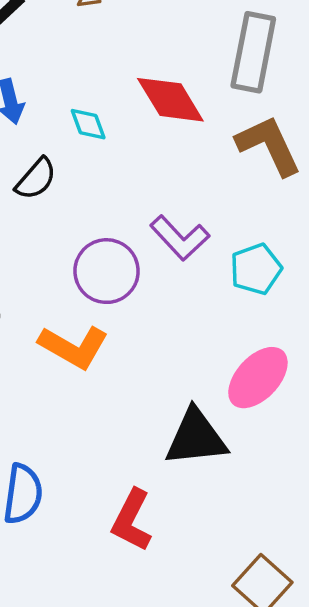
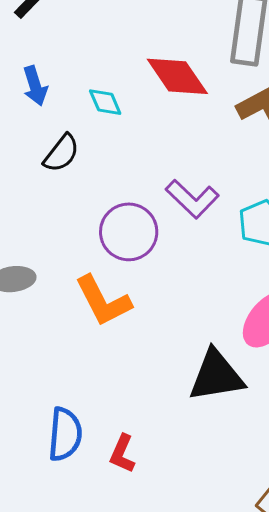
orange L-shape: (74, 347) -> (103, 301), turned 36
red L-shape: (132, 520) -> (122, 454), moved, size x0.7

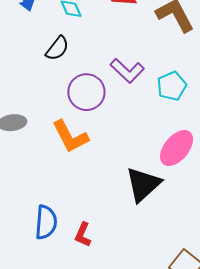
black semicircle: (61, 153) -> (57, 48), moved
black triangle: (216, 376) -> (143, 184), turned -33

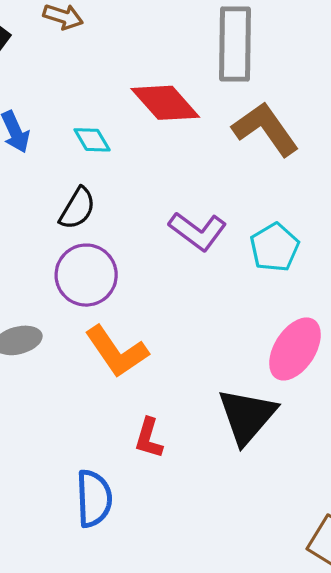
purple circle: (86, 92) -> (86, 275), moved
red L-shape: (83, 235) -> (149, 438), moved

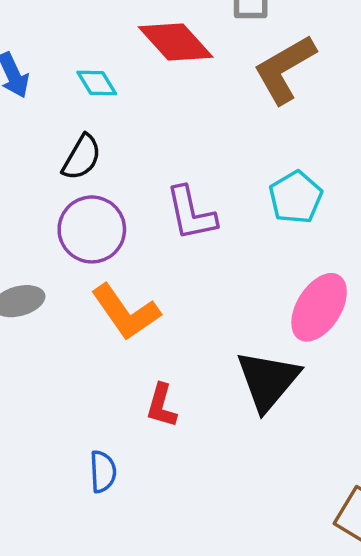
brown L-shape: (265, 129) -> (285, 69), turned -84
purple L-shape: (198, 231) -> (191, 213), moved, turned 42
blue semicircle: (94, 498) -> (103, 472), size x0.7

